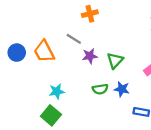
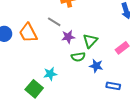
green semicircle: (100, 89) -> (78, 57), moved
cyan star: (57, 91) -> (50, 74), moved

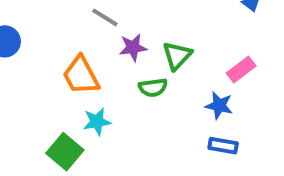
orange trapezoid: (28, 33) -> (81, 76), moved
blue star: (96, 66) -> (219, 106), moved

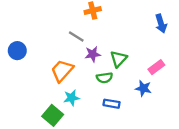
orange trapezoid: (81, 76) -> (62, 71), turned 70
blue rectangle: (223, 146) -> (112, 104), moved

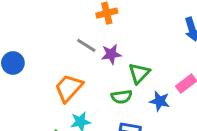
purple star: (93, 54) -> (111, 54), moved
blue star: (143, 88) -> (160, 101), moved

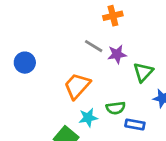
green semicircle: (122, 97) -> (116, 108), moved

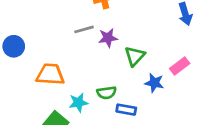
gray line: (94, 46) -> (84, 29), turned -48
orange trapezoid: (77, 86) -> (50, 74), moved, turned 52

